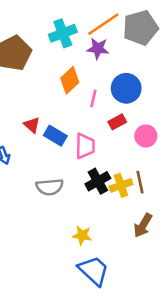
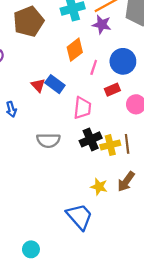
blue rectangle: (55, 136) -> (55, 84), moved
yellow star: (82, 235) -> (99, 187), moved

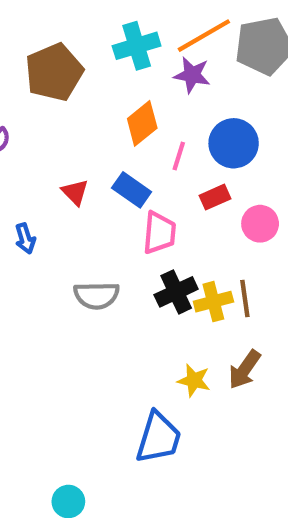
blue rectangle: (55, 84) -> (132, 190), moved
blue trapezoid: (80, 217) -> (158, 438), turned 60

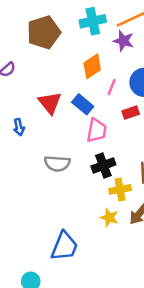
red triangle: (75, 192) -> (50, 103), size x1.5
yellow cross: (213, 302) -> (120, 189), moved
blue trapezoid: (158, 438) -> (64, 246), moved

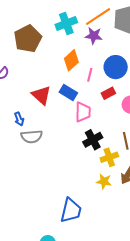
gray semicircle: (57, 164) -> (32, 137), moved

